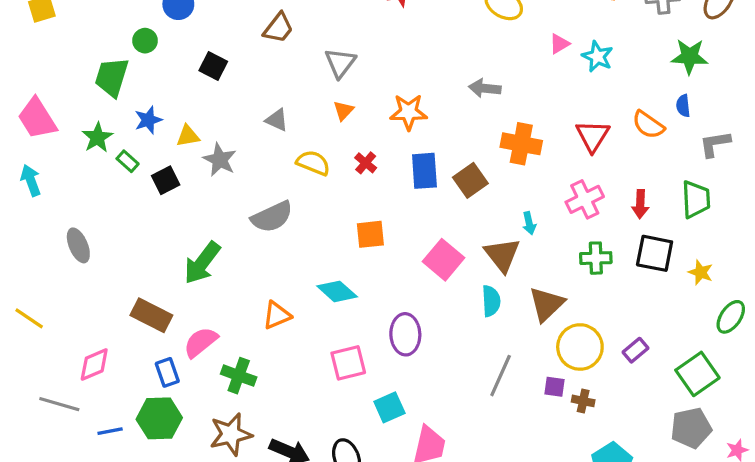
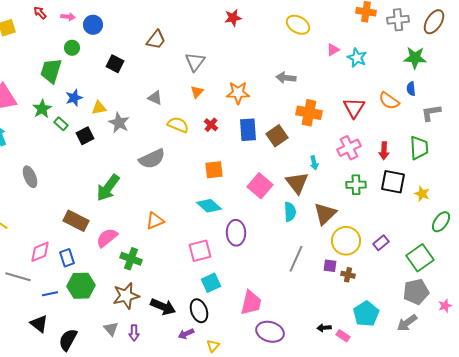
cyan diamond: (337, 291) -> (209, 206), moved
blue rectangle: (167, 372) -> (67, 258), moved
cyan square: (389, 407) -> (211, 283), moved

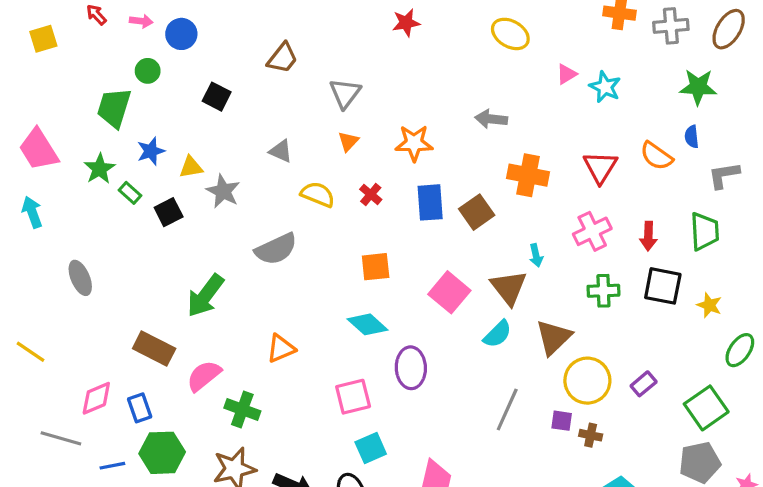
cyan semicircle: (290, 212) -> (498, 334), turned 48

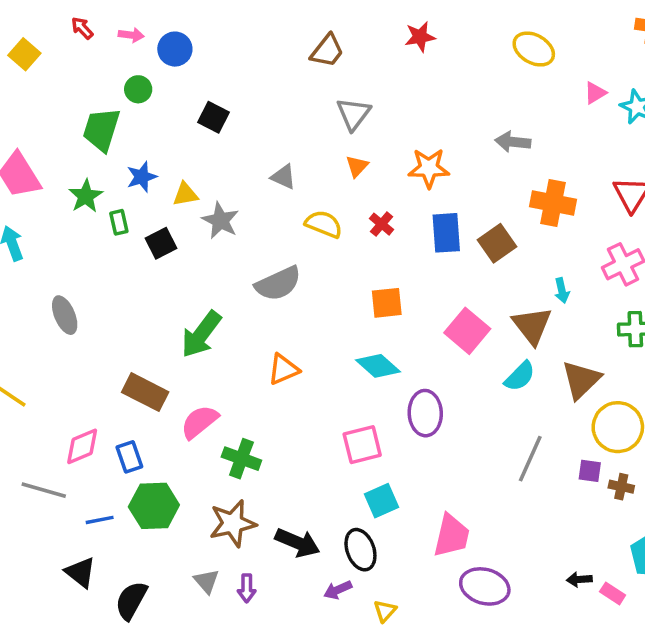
yellow square: (43, 39) -> (24, 54), turned -32
brown trapezoid: (282, 58) -> (327, 51), moved
green rectangle: (130, 193) -> (119, 222), turned 35
orange triangle: (281, 349) -> (283, 369), moved

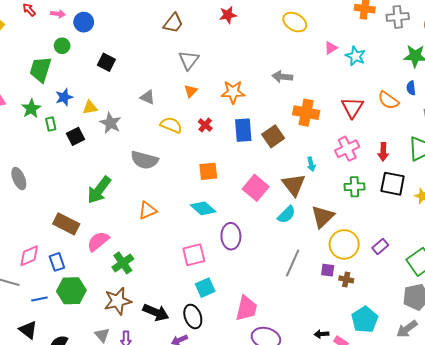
gray semicircle: (278, 284) -> (144, 160), turned 40
green cross: (241, 459) -> (123, 263), turned 35

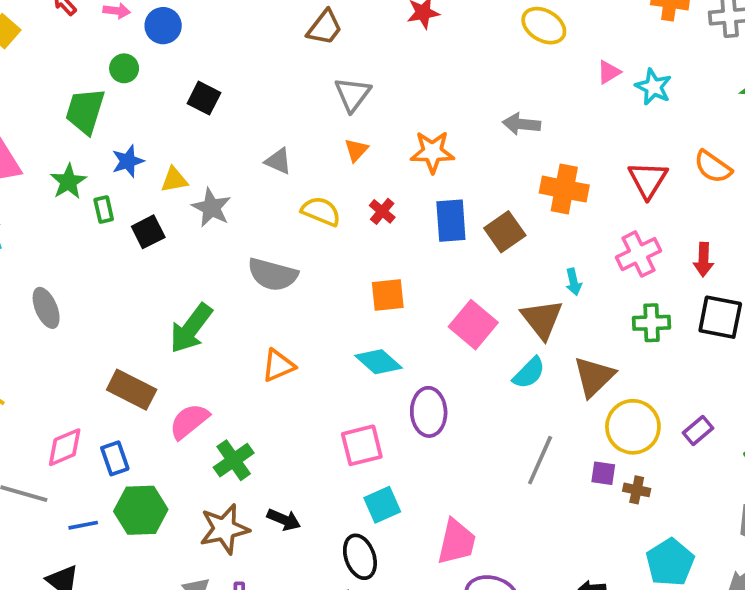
black arrow: (156, 312) -> (284, 520), moved, size x0.7

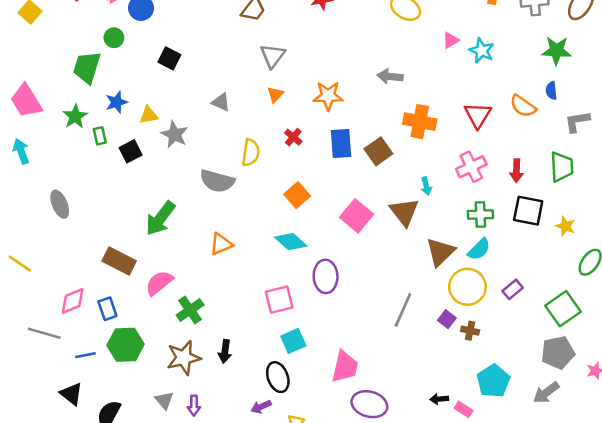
yellow semicircle: (321, 211) -> (251, 153), moved, turned 76
orange square: (388, 295) -> (297, 195), turned -35
cyan semicircle: (529, 373) -> (479, 249), moved
purple square: (603, 473) -> (447, 319), turned 30
black arrow: (284, 520) -> (225, 351), turned 75

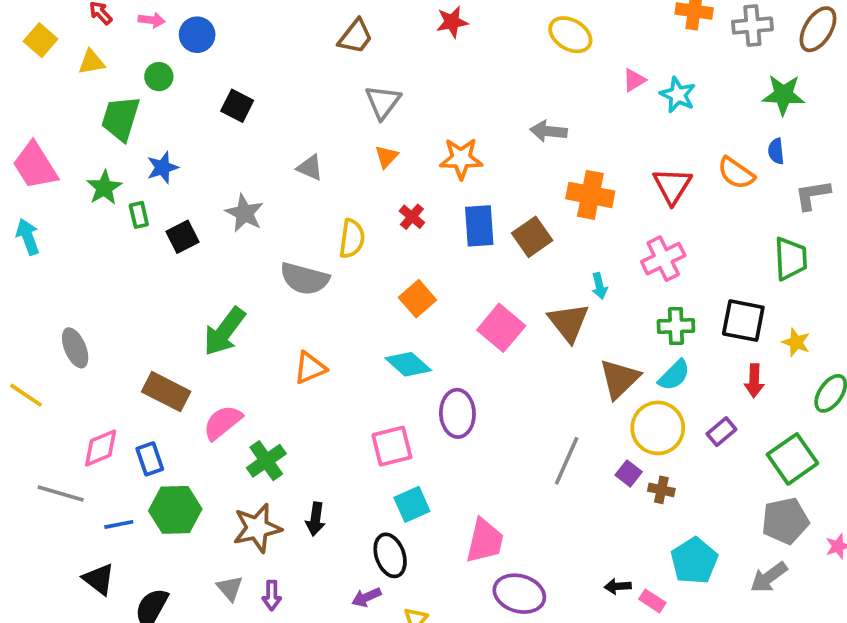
yellow triangle: (149, 115) -> (91, 62), moved
red arrow: (517, 171) -> (754, 381), moved
gray ellipse: (60, 204) -> (75, 348), moved

